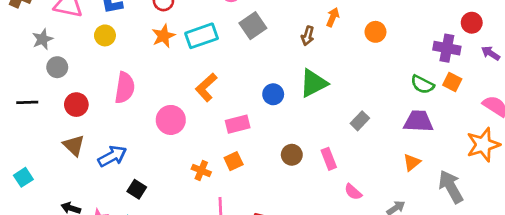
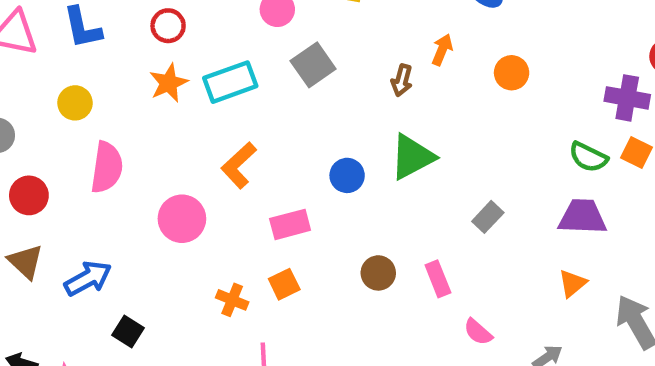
yellow circle: (105, 35) -> (75, 103), moved

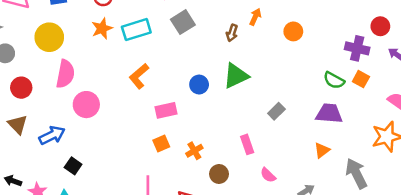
yellow circle: (75, 103) -> (49, 37), size x1.5
pink circle: (182, 219) -> (86, 105), moved
brown circle: (378, 273) -> (219, 174), moved
orange cross: (232, 300) -> (194, 151), moved, turned 35

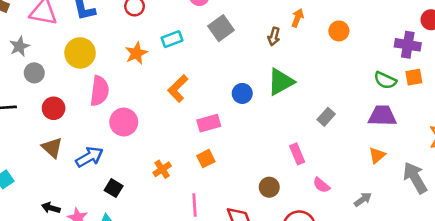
orange star: (102, 28) -> (136, 53), moved
cyan rectangle: (136, 30) -> (172, 39), size x0.7
orange square: (361, 79) -> (414, 77), turned -35
orange cross: (194, 151) -> (162, 169), moved

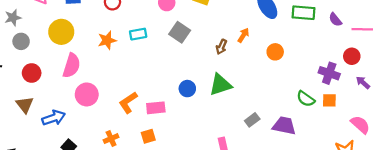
gray square: (221, 28) -> (180, 32), turned -30
orange L-shape: (178, 88) -> (128, 102), moved
purple trapezoid: (382, 116) -> (284, 126), moved

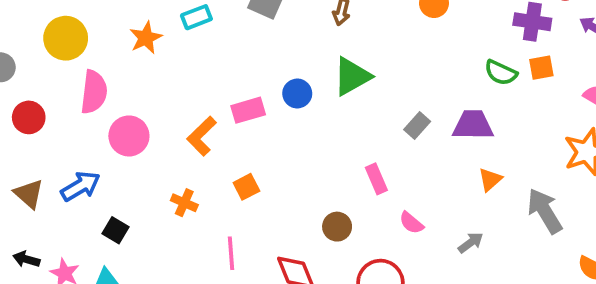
brown triangle: (25, 105) -> (29, 194), moved
pink rectangle: (156, 108) -> (248, 110), moved
orange cross: (111, 139) -> (184, 203), turned -32

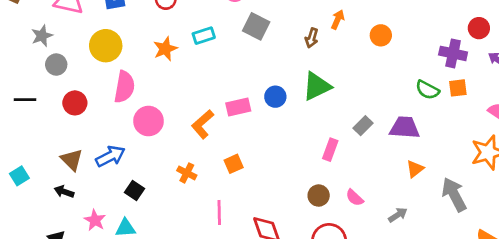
pink rectangle: (376, 179) -> (330, 150), moved, turned 40
brown circle: (337, 227) -> (319, 196), moved
black arrow: (26, 259) -> (64, 192), moved

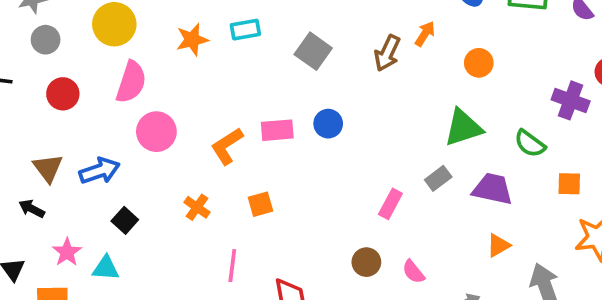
gray square: (256, 26) -> (313, 51), moved
brown arrow: (312, 38) -> (387, 53), size x1.4
green triangle: (317, 86) -> (463, 128), moved
orange square: (458, 88) -> (569, 184), moved

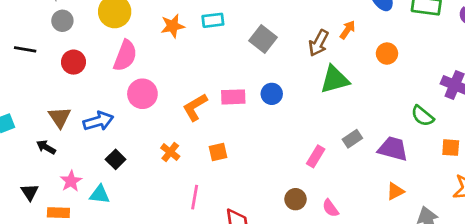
green triangle: (463, 128) -> (335, 80), moved

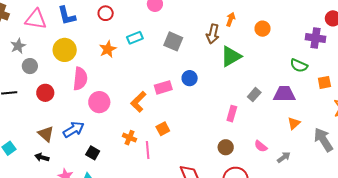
pink line: (195, 197) -> (148, 150), moved
pink semicircle: (330, 208) -> (261, 146), moved

